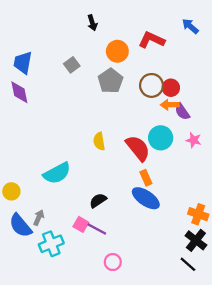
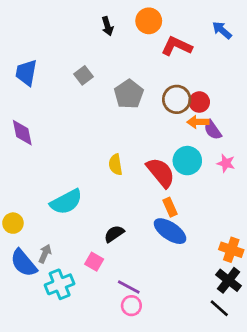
orange circle: (117, 51) -> (149, 21), moved
purple diamond: (19, 92) -> (22, 133), moved
purple line: (97, 229) -> (129, 287), moved

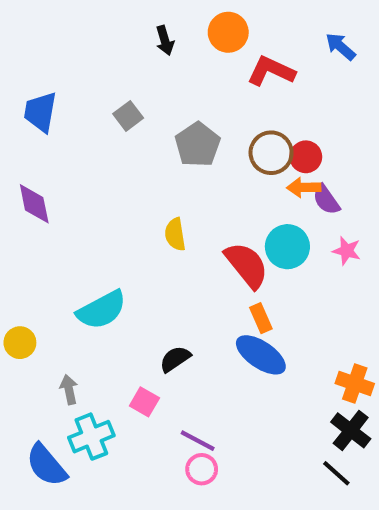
yellow semicircle: (115, 165) -> (175, 234), moved
gray arrow: (45, 254) -> (69, 390), turned -36
blue semicircle: (24, 263) -> (46, 465), moved

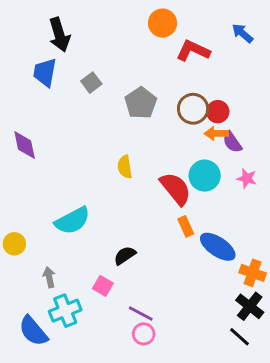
black arrow: (165, 40) -> (59, 35), moved, size x1.6
blue trapezoid: (40, 112) -> (45, 72), moved
blue ellipse: (261, 355) -> (218, 247), moved

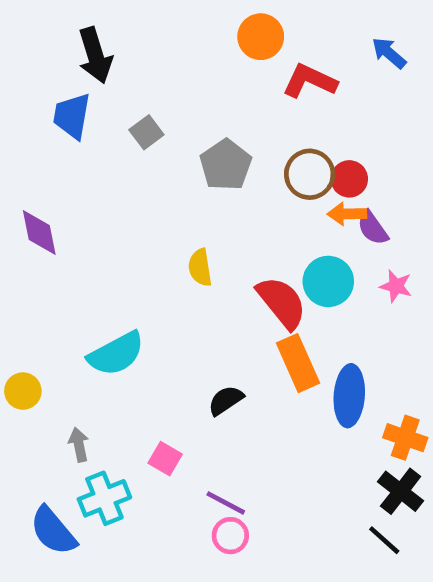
orange rectangle: (186, 226) -> (298, 363), size x1.6
blue ellipse: (218, 247) -> (349, 396), turned 60
black semicircle: (125, 255) -> (226, 400), moved

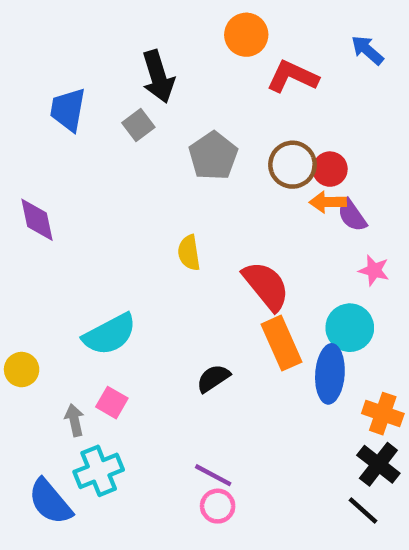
black arrow: (95, 55) -> (158, 77), moved
cyan circle: (328, 281) -> (350, 328), moved
pink square: (165, 459) -> (112, 403), moved

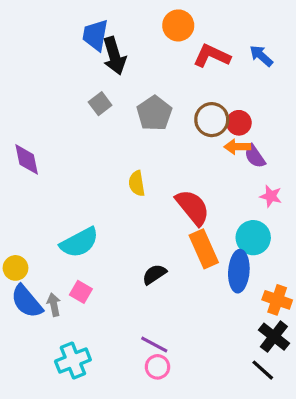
blue arrow: (367, 50) -> (261, 56), moved
blue trapezoid: (68, 110) -> (95, 35), moved
gray square: (138, 125) -> (100, 104), moved
cyan cross: (99, 471) -> (73, 360), moved
blue semicircle: (50, 502) -> (27, 301), moved

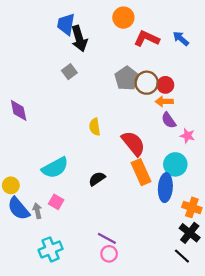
gray pentagon: (154, 113) -> (127, 78), moved
purple semicircle: (255, 156) -> (169, 120), moved
black semicircle: (154, 274) -> (97, 179), moved

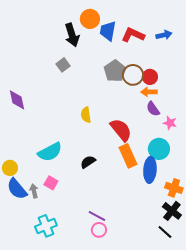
orange circle: (123, 18) -> (90, 19), moved
blue trapezoid: (66, 24) -> (108, 31), moved
blue arrow: (181, 39) -> (164, 35), turned 126

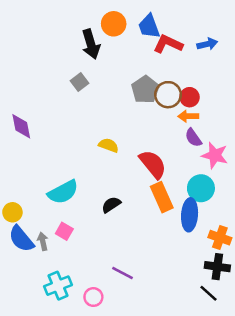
blue trapezoid: (108, 31) -> (149, 26), moved, turned -30
yellow semicircle: (86, 115) -> (109, 145), turned 119
pink star: (170, 123) -> (215, 155), size x1.5
black cross: (172, 211) -> (217, 267), turned -30
pink circle: (99, 230) -> (93, 297), moved

